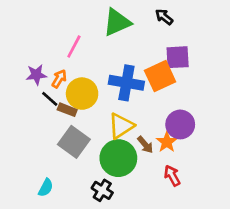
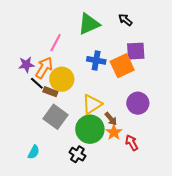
orange arrow: (59, 79) -> (44, 68), size x1.5
blue cross: (126, 83) -> (96, 60), moved, size x0.7
orange star: (167, 142) -> (114, 132), moved

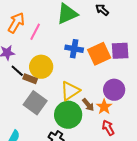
purple square: (136, 51) -> (120, 51), moved
orange arrow: (44, 68) -> (16, 23), moved
orange star: (114, 132) -> (104, 107), moved

